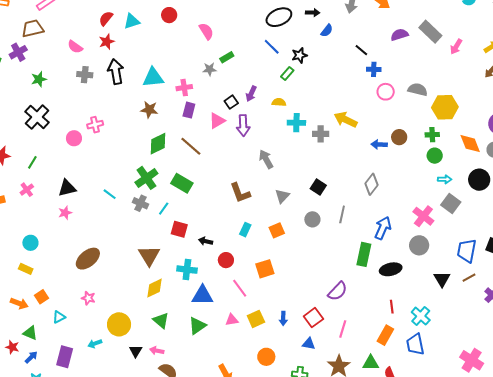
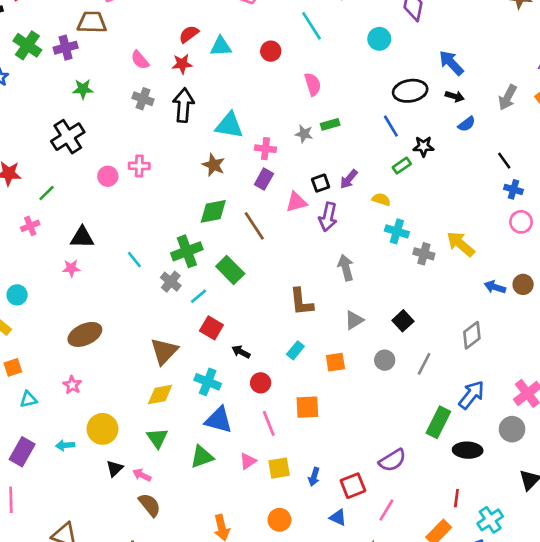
pink triangle: (232, 320) -> (248, 461), turned -40

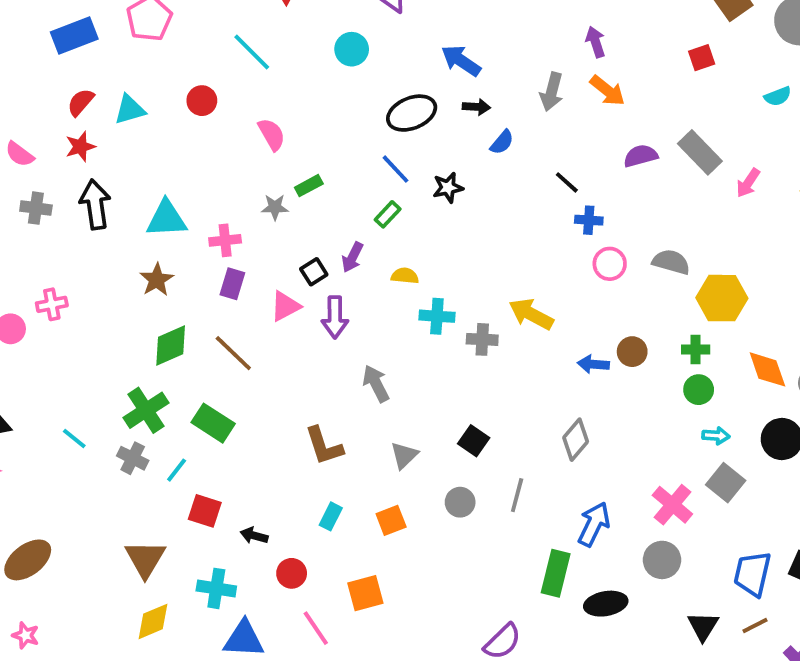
brown star: (214, 165) -> (157, 280), turned 30
green rectangle: (402, 166) -> (388, 214), moved

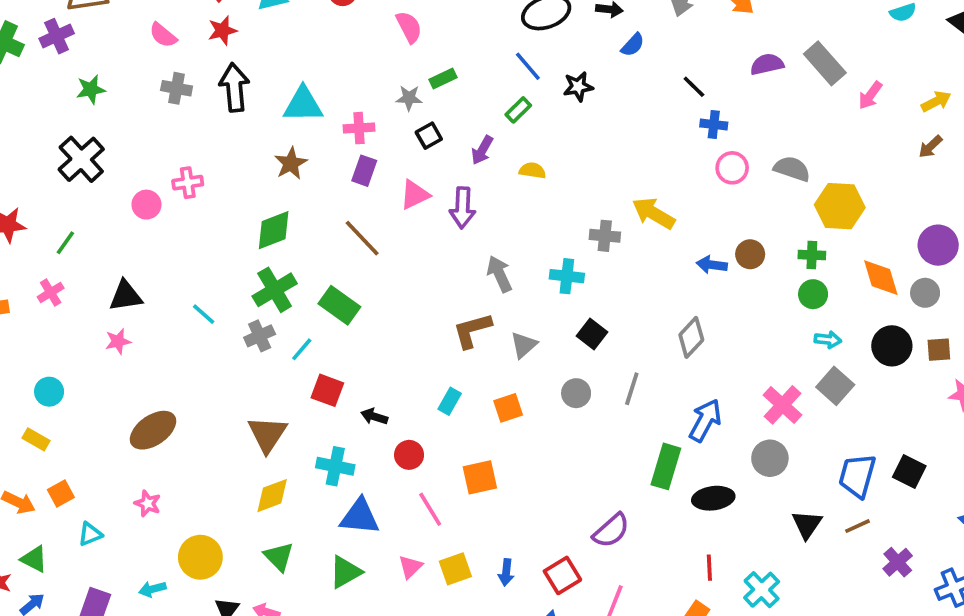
black square: (314, 272) -> (429, 136), moved
cyan cross: (437, 316) -> (567, 276), moved
green diamond: (171, 345) -> (274, 230), moved
brown L-shape: (324, 446) -> (472, 330), moved, turned 90
gray cross: (133, 458) -> (260, 336), turned 36

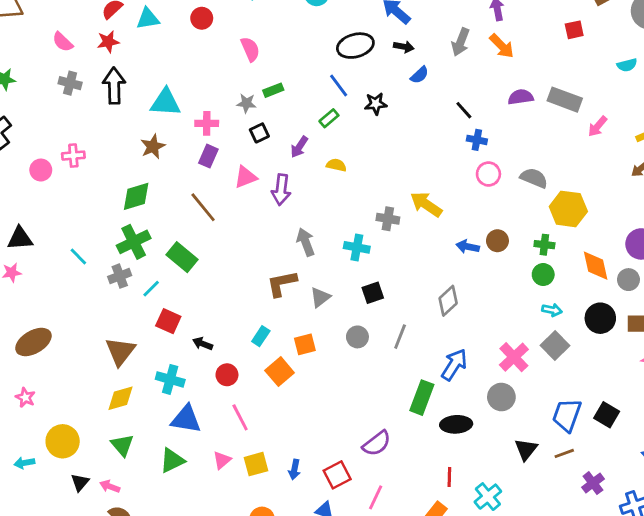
gray rectangle: (825, 63) -> (565, 100), turned -32
black square: (592, 334) -> (373, 293), turned 30
orange square: (480, 477) -> (280, 372), moved, turned -32

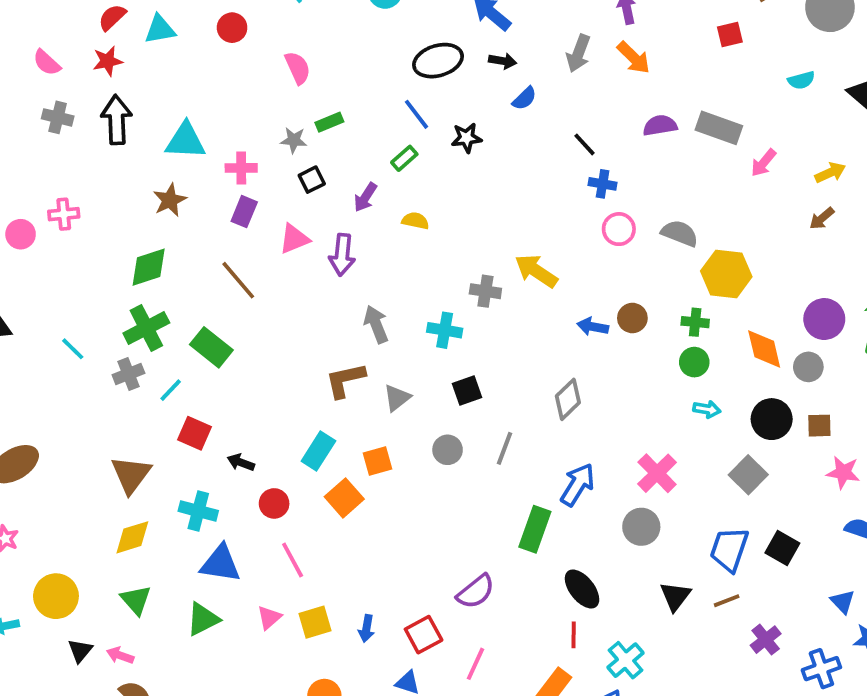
cyan rectangle: (261, 336) -> (318, 451), size x1.4
gray square: (555, 345) -> (748, 475), moved
black ellipse: (456, 424) -> (582, 589), moved, turned 56

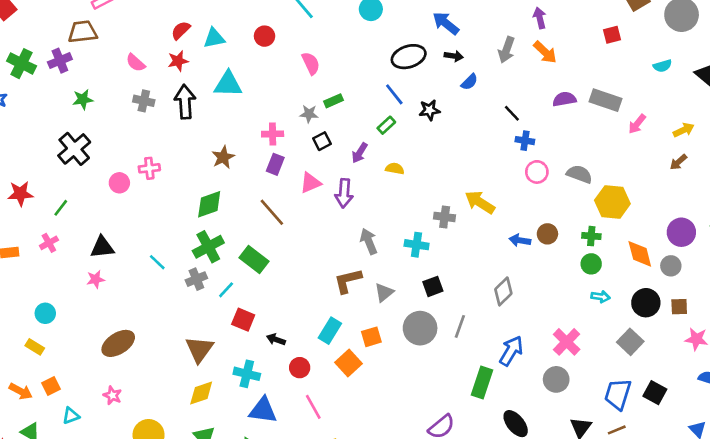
cyan triangle: (185, 141) -> (228, 84), moved
gray circle: (448, 450) -> (420, 328), size x1.6

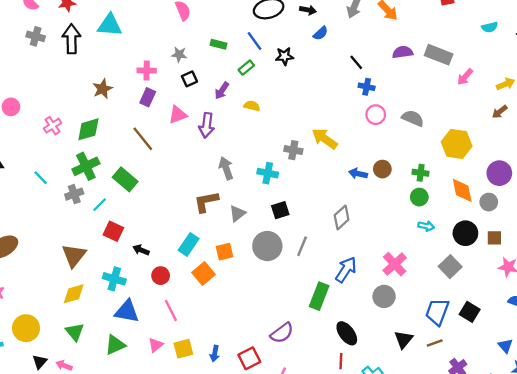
green rectangle: (334, 101) -> (219, 44), moved, turned 35
pink cross: (149, 168) -> (53, 126), moved, turned -30
yellow hexagon: (612, 202) -> (457, 144), moved

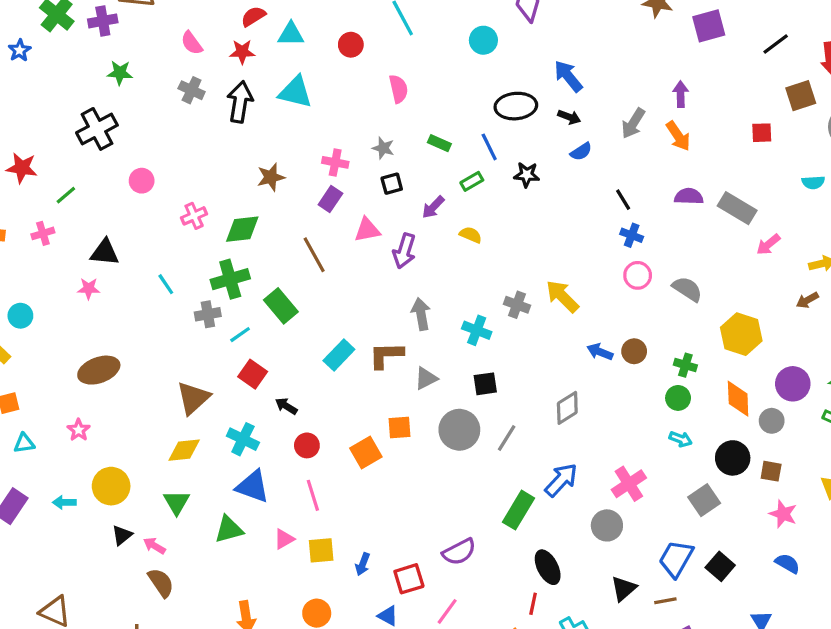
cyan rectangle: (189, 244) -> (339, 355), moved

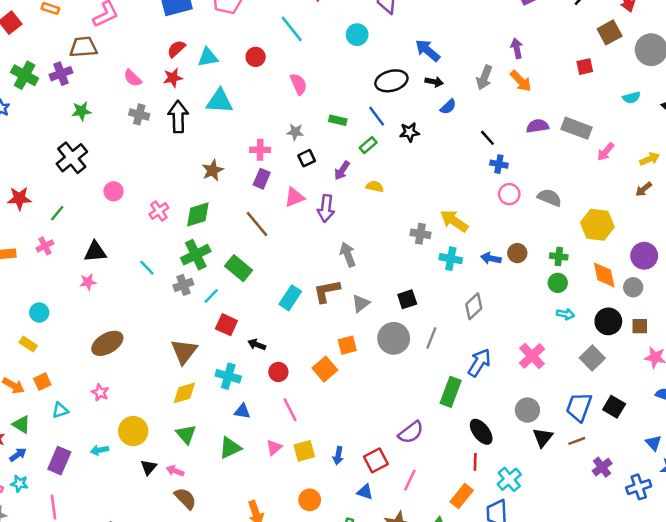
cyan cross: (477, 330) -> (451, 259), moved
blue triangle: (253, 486) -> (242, 411), size x0.6
gray circle: (607, 525) -> (527, 410), moved

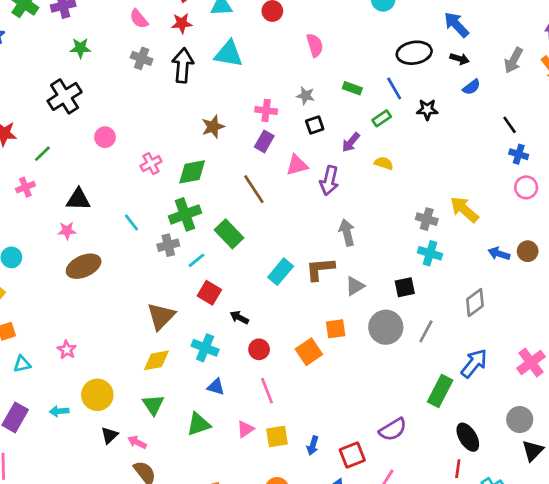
cyan cross: (451, 259) -> (430, 253), moved
brown ellipse: (107, 343) -> (84, 266), moved

